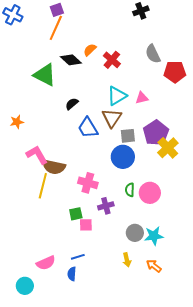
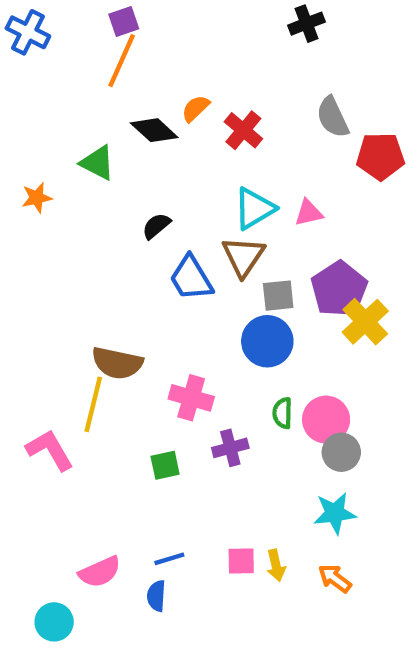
green triangle: (45, 75) -> (98, 163), size x0.7
orange star: (17, 122) -> (37, 198), moved
pink L-shape: (37, 155) -> (50, 450), moved
pink square: (86, 225) -> (241, 561), moved
gray circle: (135, 233) -> (341, 452), moved

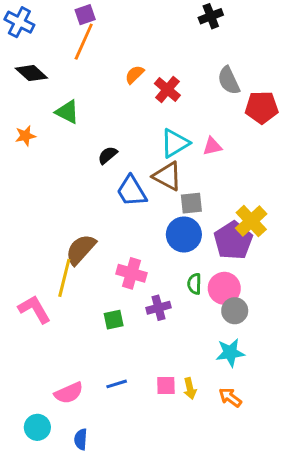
black diamond: (154, 130) -> (31, 73), moved
brown triangle: (243, 256) -> (167, 176), turned -36
purple pentagon: (339, 289) -> (233, 240), moved
brown semicircle: (117, 363) -> (81, 249), turned 120
blue semicircle: (156, 596) -> (81, 439), moved

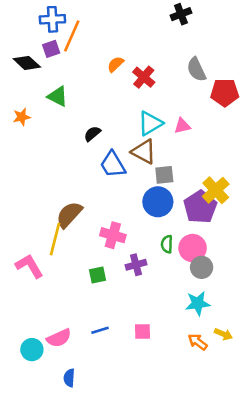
purple square: (85, 15) -> (51, 49), moved
blue cross: (19, 22) -> (52, 19), moved, turned -30
yellow arrow: (190, 388) -> (223, 334), moved, turned -54
cyan circle: (37, 427) -> (32, 350), moved

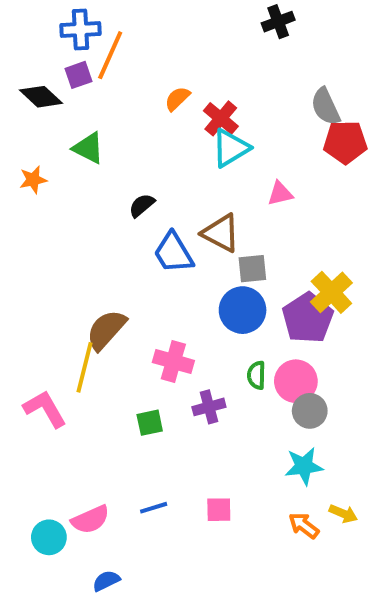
gray semicircle: (196, 69) -> (326, 107), moved
cyan triangle: (150, 123) -> (231, 148), moved
blue semicircle: (69, 378) -> (106, 581), turned 60

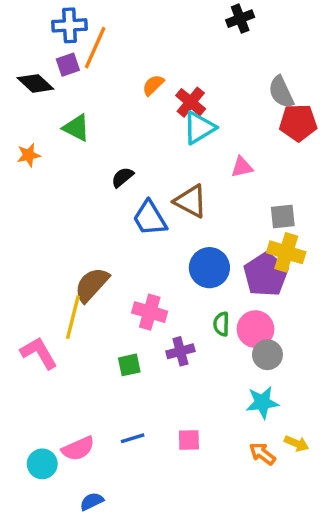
gray square: (252, 269) -> (283, 216), moved
yellow cross: (331, 292) -> (286, 252), turned -30

